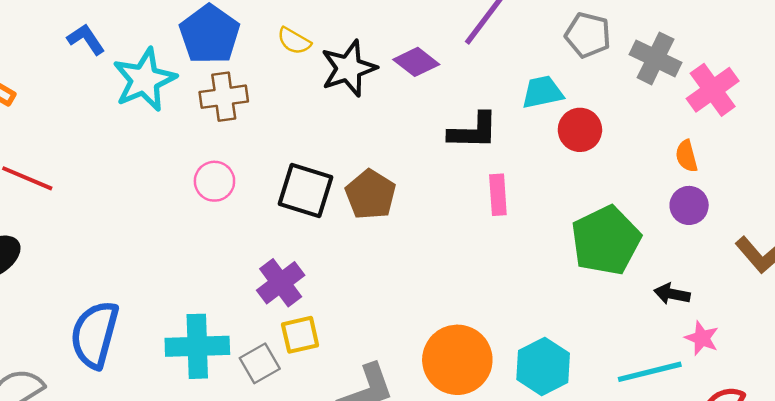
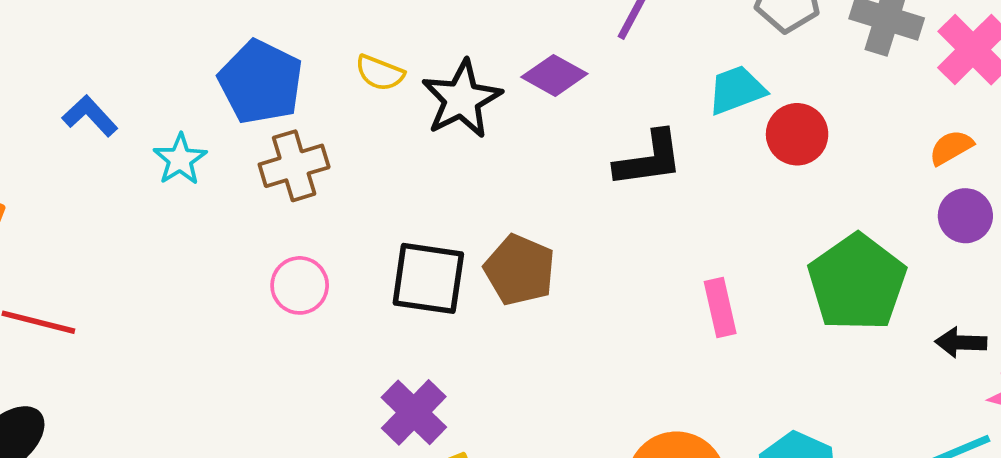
cyan star: (144, 80) -> (180, 159), size x0.6
orange semicircle: (687, 156) -> (951, 147), turned 84
pink rectangle: (498, 195) -> (720, 307), moved

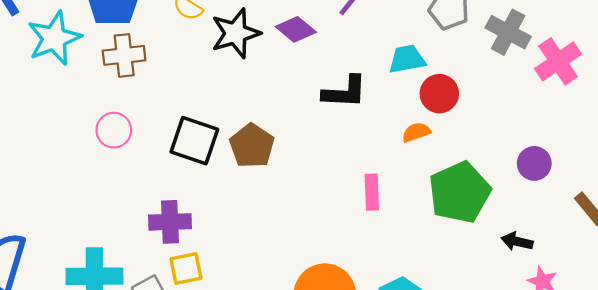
orange semicircle: (951, 147) -> (416, 132), moved
cyan star: (180, 159) -> (54, 38), size x1.6
purple cross: (414, 412) -> (170, 222), turned 33

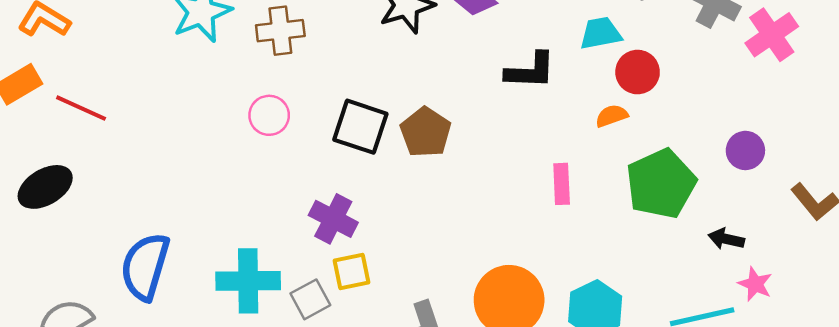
purple cross: (170, 222) -> (333, 219), turned 30

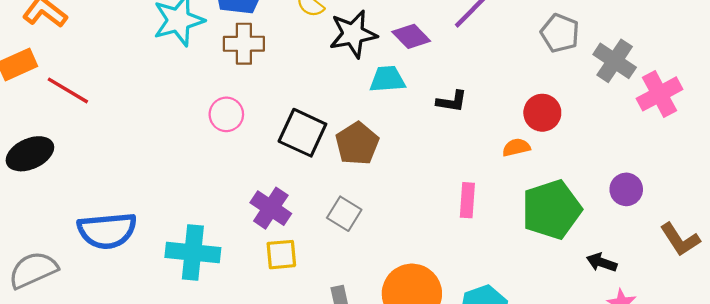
cyan trapezoid: (601, 33) -> (387, 79), moved
black L-shape: (530, 71) -> (452, 101), size x0.7
blue semicircle: (145, 267) -> (107, 231), turned -118
gray square: (310, 299) -> (344, 214), moved, turned -36

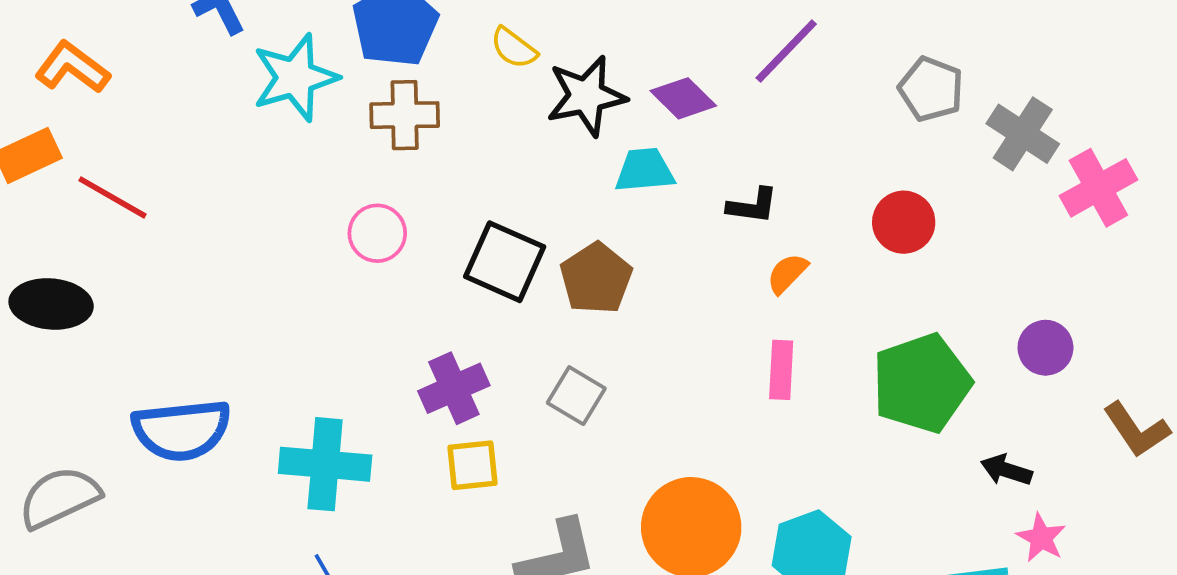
orange semicircle: (516, 147) -> (787, 273), moved, turned -32
black ellipse: (30, 154) -> (51, 304), turned 30
purple cross: (271, 208) -> (454, 388), turned 33

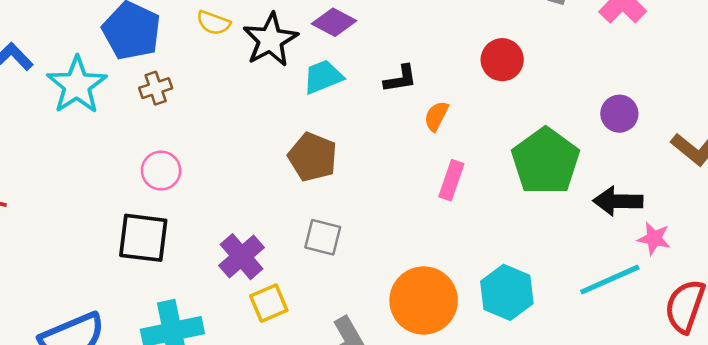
brown cross: (405, 115) -> (156, 88), size x0.7
black square: (505, 262) -> (143, 238), moved
pink rectangle: (781, 370) -> (451, 180), turned 33
black arrow: (1006, 470) -> (618, 201), size x1.4

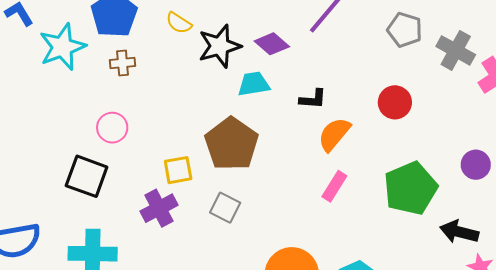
orange semicircle: (436, 116) -> (334, 134), size x1.5
brown pentagon: (313, 157) -> (232, 144), size x1.4
yellow square: (269, 303) -> (178, 170), moved

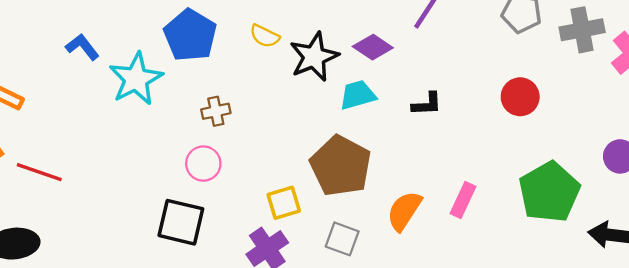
gray cross: (456, 50) -> (582, 30), turned -33
brown cross: (123, 63) -> (216, 111), moved
orange semicircle: (334, 134) -> (404, 211), moved

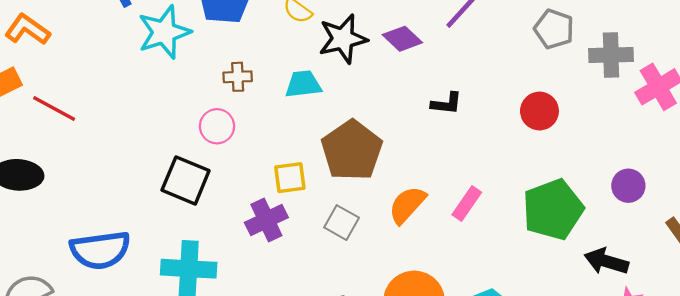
cyan trapezoid: (358, 95) -> (303, 84), moved

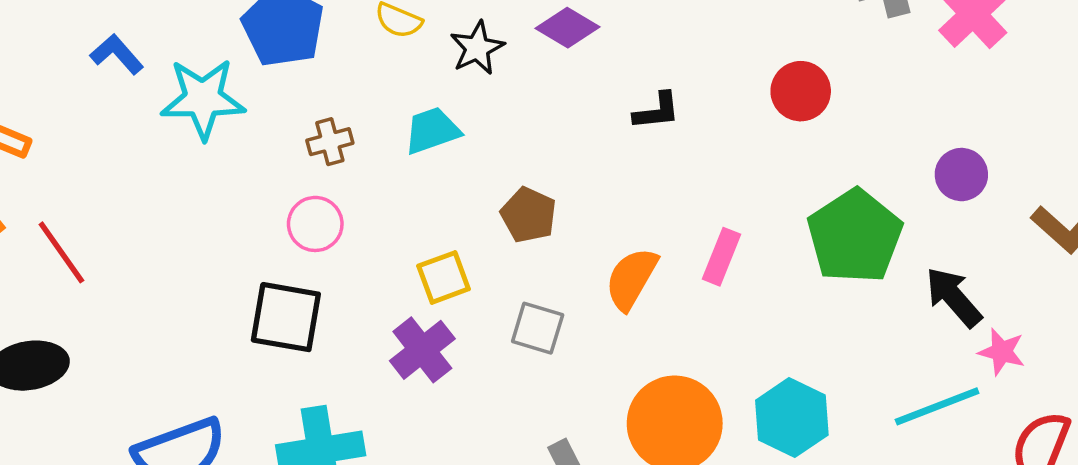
cyan star: (164, 32) -> (203, 99), turned 30
black star: (343, 39) -> (477, 48), size x0.7
red line: (54, 109) -> (61, 252), turned 39
brown pentagon: (352, 150) -> (529, 215), size x0.6
black arrow: (606, 261) -> (954, 297), turned 45

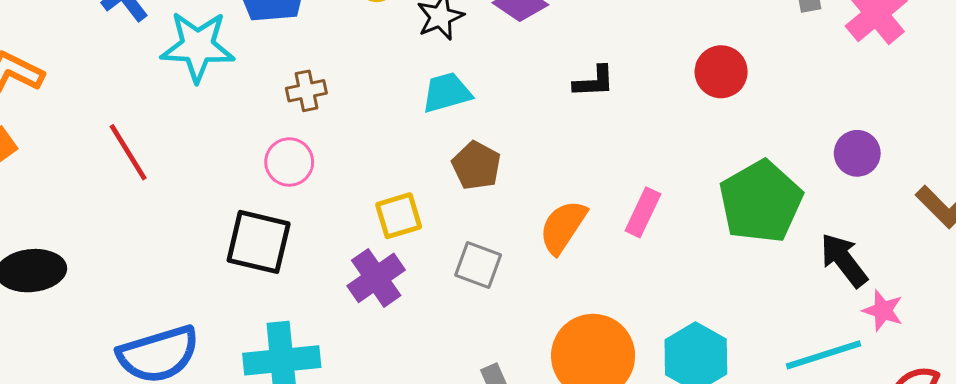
cyan trapezoid: (432, 131) -> (447, 93), moved
red line: (61, 252) -> (128, 152), moved

